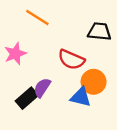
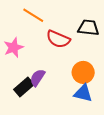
red semicircle: (71, 60) -> (58, 39), moved
blue triangle: (81, 97) -> (83, 93), moved

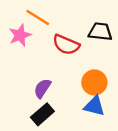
pink star: (14, 47) -> (20, 35), moved
black rectangle: (24, 87) -> (42, 114), moved

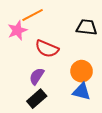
orange line: (38, 17) -> (33, 15), turned -60
red semicircle: (66, 45) -> (47, 49), moved

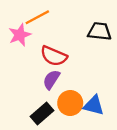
orange circle: (82, 71) -> (70, 103), moved
purple semicircle: (37, 76) -> (51, 80), moved

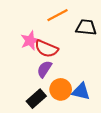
orange line: (37, 17) -> (58, 15), moved
pink star: (20, 35) -> (30, 41), moved

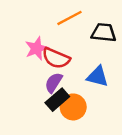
blue triangle: (81, 91) -> (98, 76), moved
black rectangle: (36, 99) -> (57, 100), moved

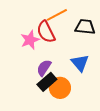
red semicircle: (56, 58) -> (46, 32), moved, turned 40
blue triangle: (98, 76) -> (80, 63), turned 36

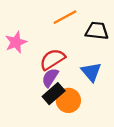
red semicircle: (46, 32) -> (52, 59), moved, turned 85
pink star: (30, 40) -> (16, 42), moved

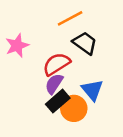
black trapezoid: (97, 31) -> (85, 43), moved, turned 30
blue triangle: (91, 72) -> (92, 90), moved

